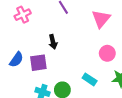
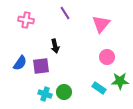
pink cross: (23, 15) -> (26, 20), turned 35
cyan rectangle: (90, 79) -> (99, 88), moved

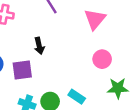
cyan rectangle: (99, 88) -> (77, 97), moved

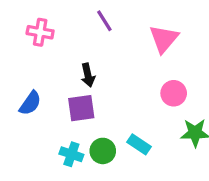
purple square: (22, 70) -> (81, 108), moved

